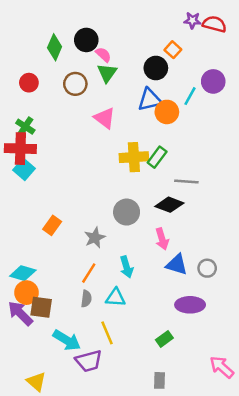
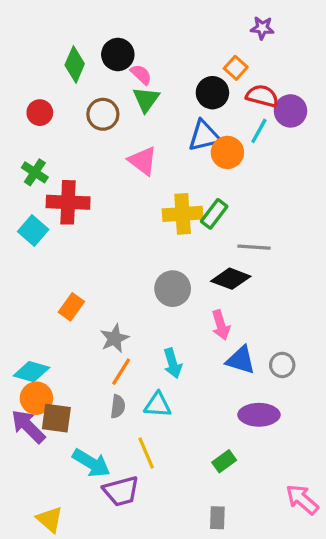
red semicircle: (214, 24) -> (262, 96), moved
red cross: (20, 149) -> (68, 202), moved
gray star: (95, 238) -> (115, 338), moved

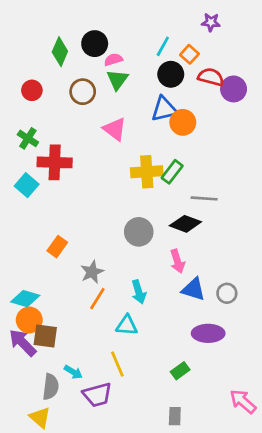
pink semicircle: (141, 74) -> (113, 60), turned -60
cyan line: (259, 131) -> (163, 46), moved
gray semicircle: (118, 406) -> (51, 387), moved, size x1.4
cyan arrow: (91, 463) -> (73, 372), size x0.6

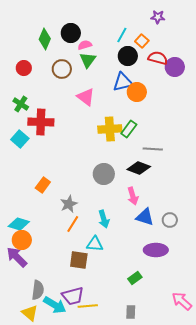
brown square: (45, 336) -> (79, 260), moved
yellow line: (117, 364) -> (88, 306), moved, turned -72
cyan arrow: (73, 372) -> (55, 305), moved, size x1.6

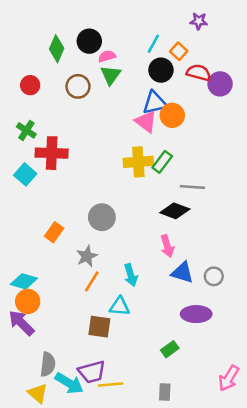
pink triangle: (86, 97) -> (146, 122), moved
gray circle: (104, 174) -> (102, 217), moved
pink arrow: (182, 301) -> (229, 378), turned -100

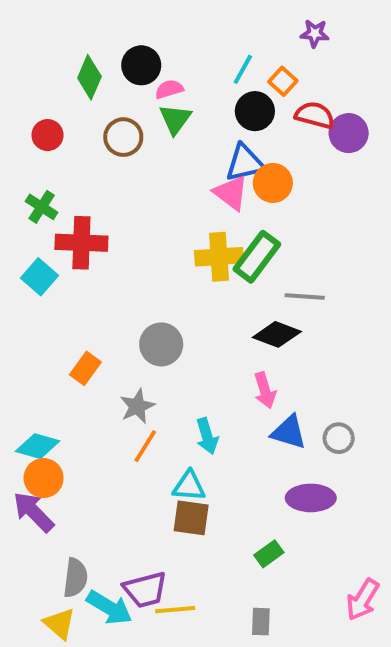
green rectangle: (162, 162) -> (257, 257), size x1.4
brown square: (99, 327) -> (191, 518), moved

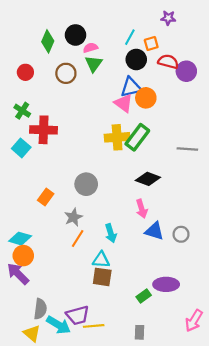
orange square: (283, 81) -> (151, 44), turned 32
gray line: (305, 297) -> (187, 149), moved
purple ellipse: (311, 498) -> (166, 284), moved

